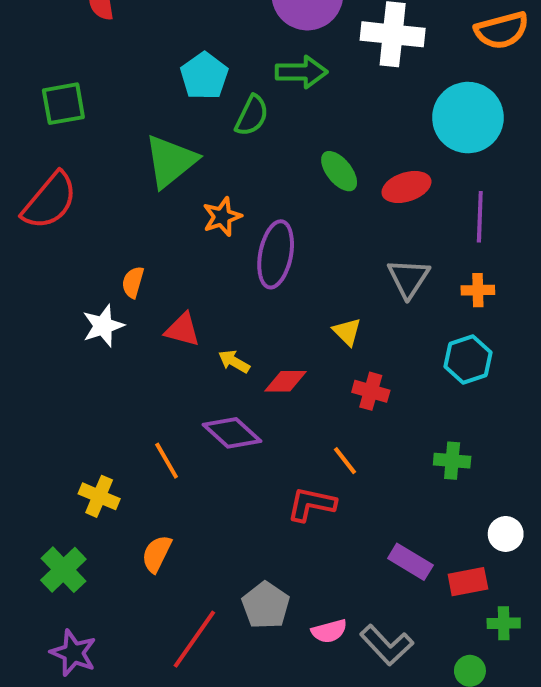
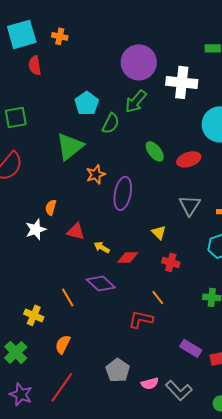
green arrow: (301, 72) -> (136, 101), turned 130
red line: (194, 639) -> (62, 387), moved

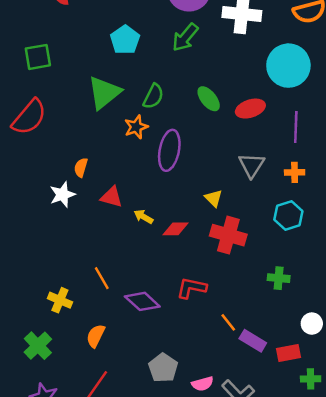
green semicircle: (111, 123) -> (153, 96), moved
red cross: (171, 262) -> (228, 235), size x1.6
purple diamond: (101, 283) -> (142, 301), moved
orange line: (158, 297) -> (228, 322), moved
red L-shape: (141, 319) -> (191, 288), moved

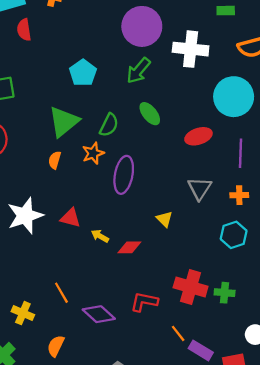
green ellipse: (209, 99) -> (150, 114), moved
orange semicircle: (81, 168) -> (55, 160), moved
white star: (62, 195) -> (25, 216), size x1.5
red cross: (228, 235) -> (191, 287), moved

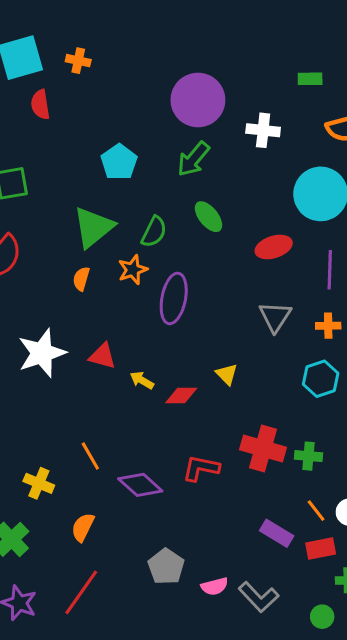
white cross: (191, 49) -> (263, 130), size x0.7
yellow triangle: (164, 219) -> (227, 374), moved
orange line: (178, 333) -> (316, 511), moved

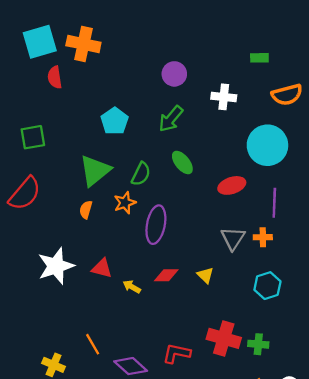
orange cross: (78, 61) -> (83, 44), size x1.8
purple circle: (198, 100) -> (174, 74), size x0.6
orange cross: (328, 326) -> (263, 237), moved
yellow triangle: (227, 374) -> (205, 275), moved
red diamond: (181, 395) -> (166, 275), moved

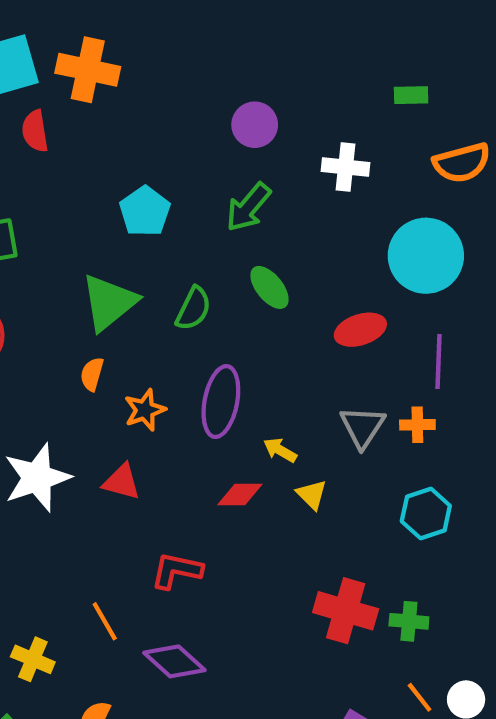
orange star: (125, 203) -> (145, 410), moved
yellow arrow: (132, 287) -> (280, 450), moved
red L-shape: (177, 353) -> (177, 571), moved

